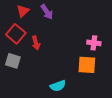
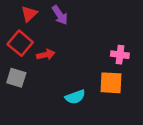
red arrow: (36, 43) -> (46, 55), turned -88
cyan semicircle: (58, 86) -> (75, 97), moved

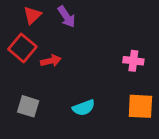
gray square: (16, 78) -> (28, 106), moved
orange square: (111, 83) -> (140, 106), moved

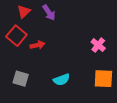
pink cross: (133, 61) -> (98, 45), turned 32

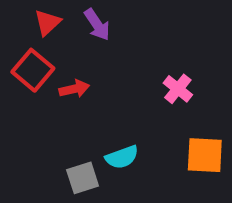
pink cross: (98, 45) -> (178, 89), moved
gray square: (21, 79) -> (83, 178), moved, turned -35

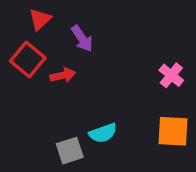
purple arrow: (97, 25) -> (82, 39), moved
pink cross: (178, 89) -> (171, 75), moved

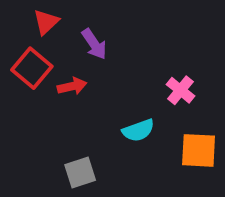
pink cross: (171, 75) -> (180, 90), moved
cyan semicircle: (103, 133) -> (138, 130), moved

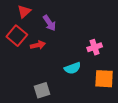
pink cross: (180, 90) -> (95, 47), turned 32

